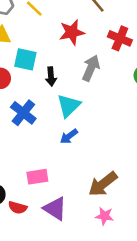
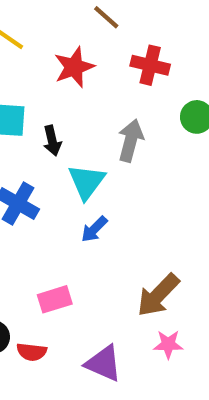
gray arrow: (91, 68) -> (131, 141), moved
purple triangle: (55, 209) -> (104, 363), moved

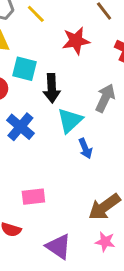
black arrow: (52, 141) -> (52, 88), size x1.4
blue arrow: (94, 229) -> (85, 148), moved, turned -78

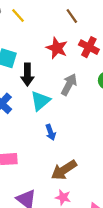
red star: (76, 41) -> (57, 48), moved, turned 30
blue arrow: (85, 148) -> (51, 132), moved

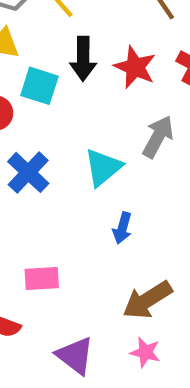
black arrow: (27, 75) -> (83, 59), moved
blue arrow: (51, 132) -> (122, 228), turned 35

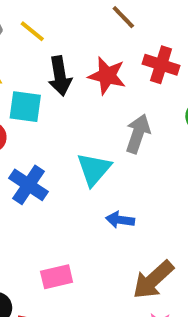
blue arrow: (122, 228) -> (120, 220), turned 92

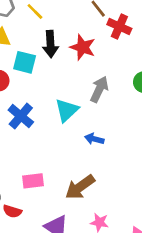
red cross: (161, 65) -> (119, 26), moved
blue arrow: (120, 220) -> (94, 139), moved
brown arrow: (153, 280) -> (80, 187), moved

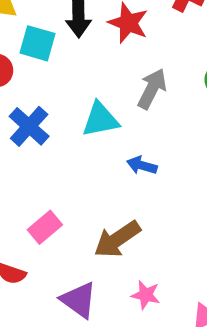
cyan triangle: (67, 110) -> (100, 120), turned 30
pink rectangle: (33, 181) -> (45, 227), turned -35

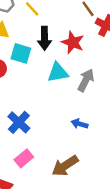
cyan triangle: (100, 120) -> (58, 72), moved
blue cross: (29, 126) -> (19, 122), moved

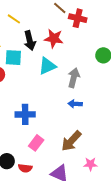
gray arrow: (86, 80) -> (74, 78), moved
blue cross: (19, 122) -> (25, 114), turned -30

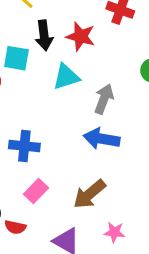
blue arrow: (75, 104) -> (102, 139), size x1.6

